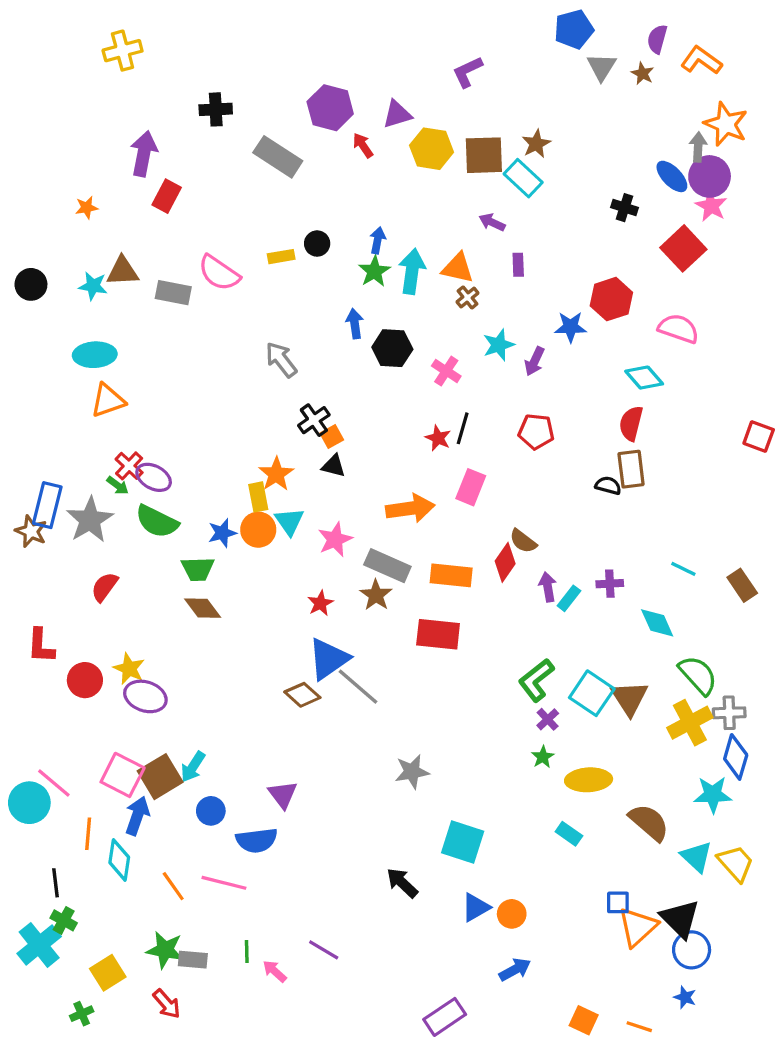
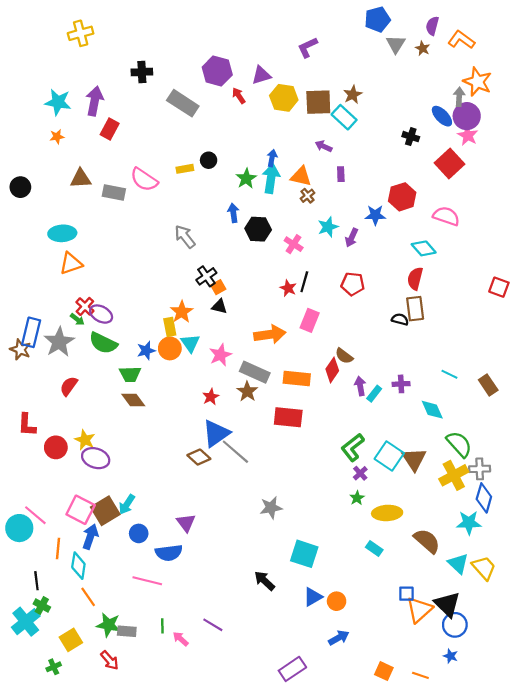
blue arrow: (378, 240) -> (272, 158), moved
cyan star: (93, 286) -> (58, 102), moved, size x1.4
orange line: (173, 886) -> (88, 597), moved

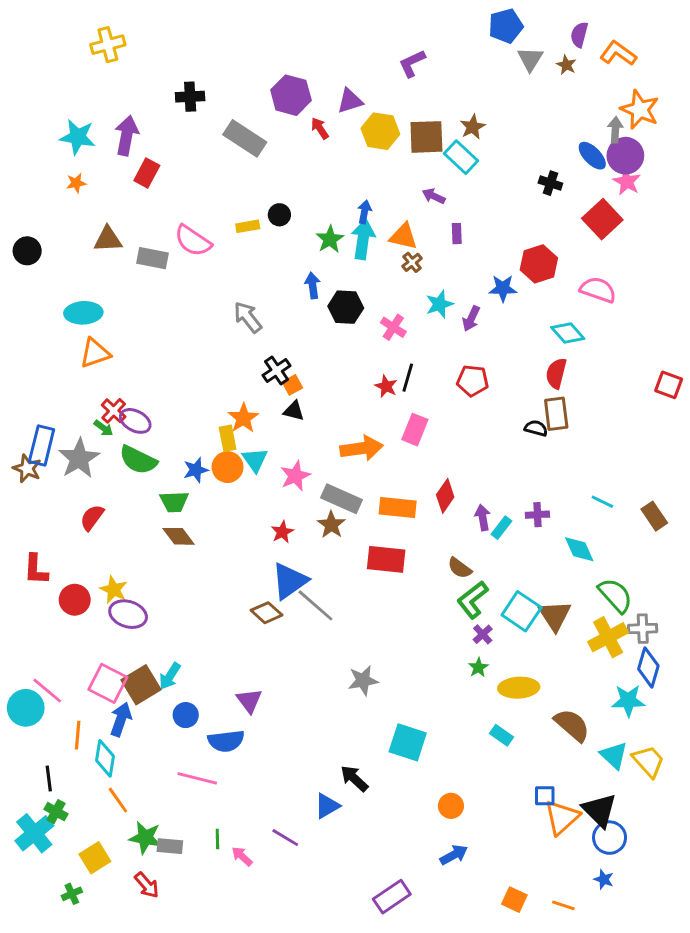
brown semicircle: (344, 356) -> (460, 568), moved
blue triangle: (313, 597) -> (327, 806), moved

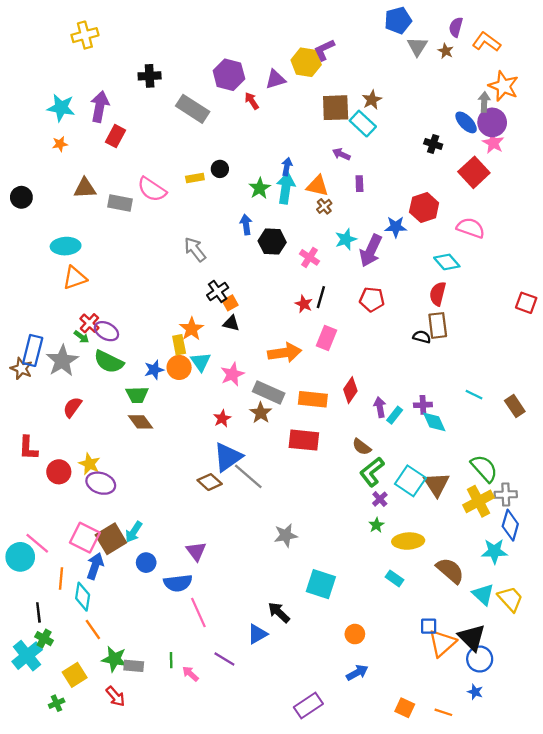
yellow hexagon: (380, 131) -> (306, 62), moved
purple arrow: (471, 319) -> (371, 251), size x1.6
cyan diamond: (579, 549) -> (434, 422), moved
pink line: (197, 778) -> (198, 612), moved, turned 52

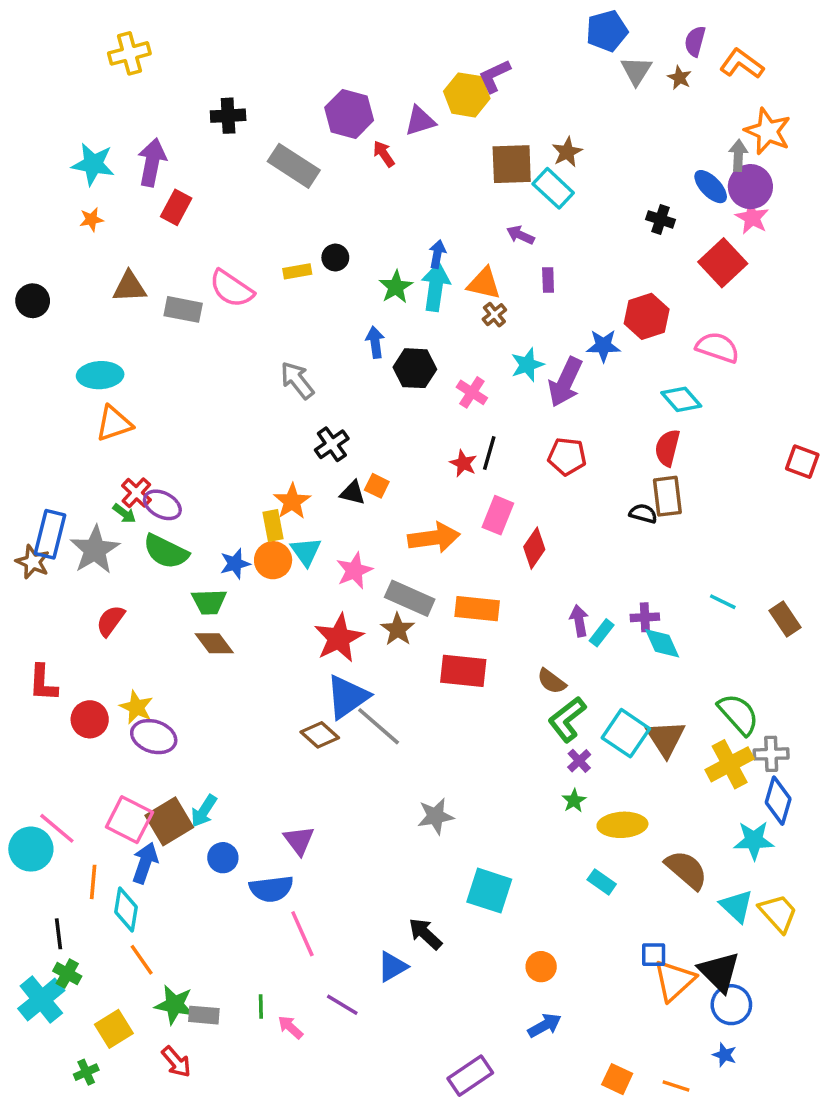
orange square: (230, 303) -> (377, 486), moved, turned -35
red diamond: (350, 390) -> (534, 548), moved
red star: (222, 419) -> (339, 638), size x1.8

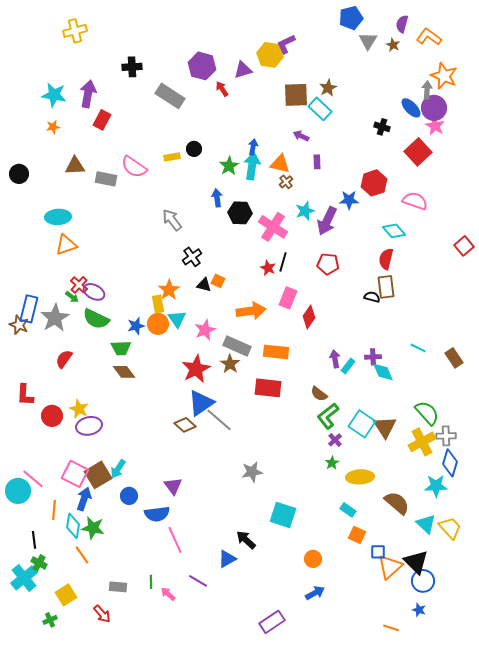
pink cross: (472, 392) -> (273, 227), size x1.6
red square: (802, 462) -> (464, 246), moved, turned 30
purple ellipse: (154, 737) -> (89, 426), turned -30
green star: (174, 1005) -> (93, 528), moved
orange square: (617, 1079) -> (357, 535), moved

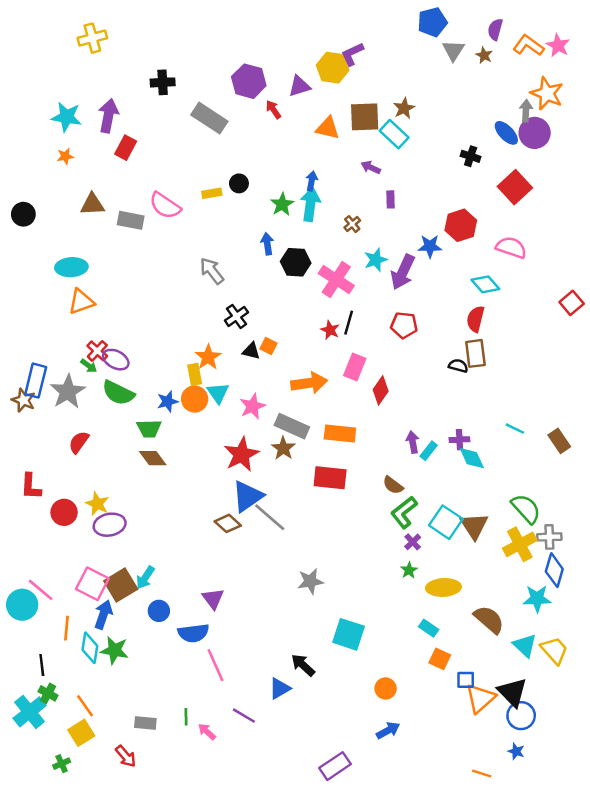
pink star: (435, 126) -> (558, 45), moved
orange triangle: (280, 164) -> (328, 128), moved
orange line: (82, 555) -> (85, 706), moved

